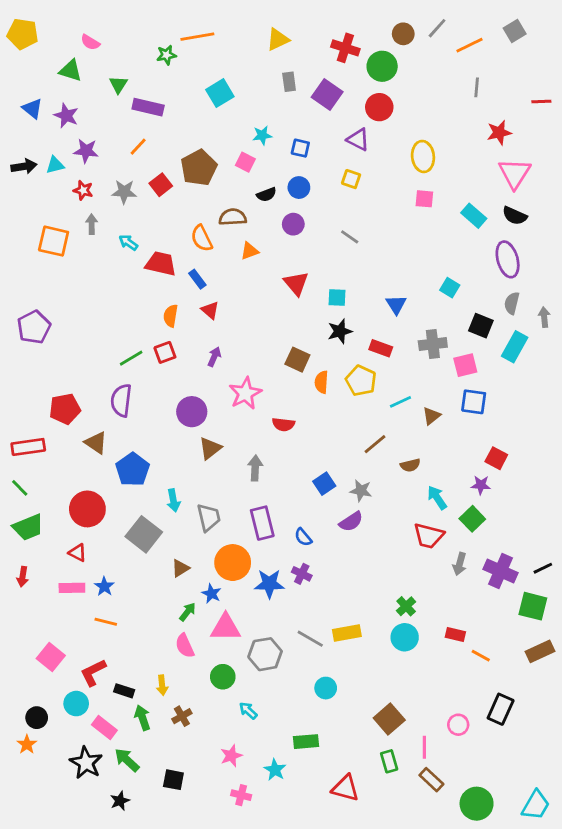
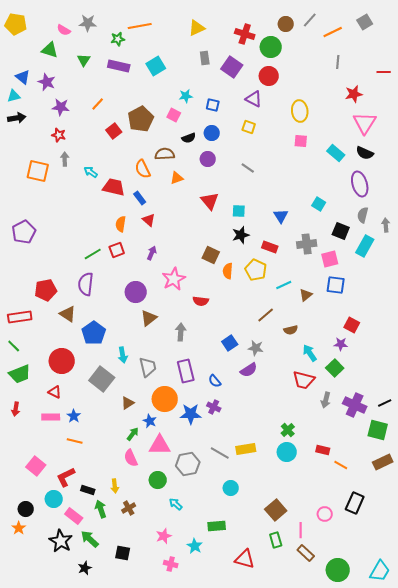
purple rectangle: (148, 107) -> (119, 66), moved
cyan triangle: (55, 165) -> (14, 96), moved
gray star: (124, 192) -> (88, 23), moved

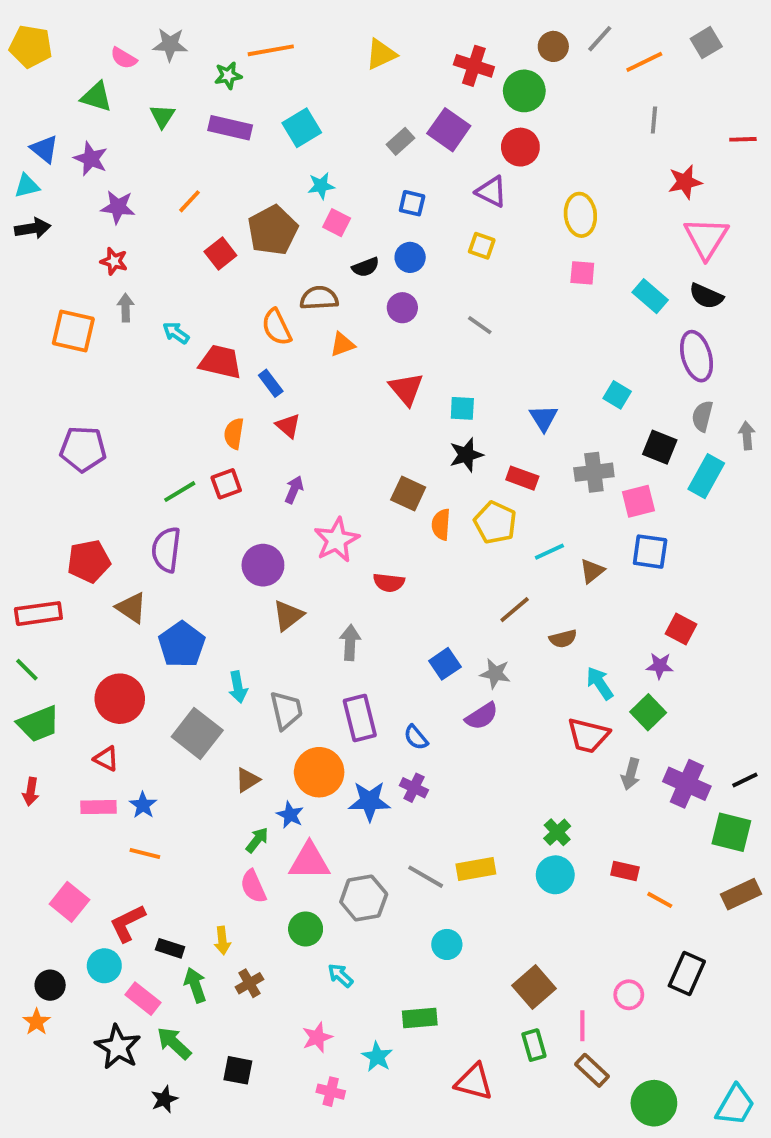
gray rectangle: (205, 58) -> (400, 141), moved, turned 56
cyan star: (186, 96) -> (321, 186), moved
purple pentagon: (24, 232) -> (83, 449), moved, turned 30

